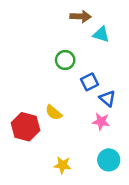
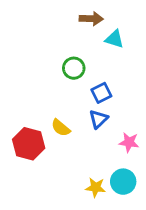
blue triangle: (107, 98) -> (98, 119), moved, turned 36
pink star: (101, 122) -> (129, 142), moved
yellow star: (63, 165) -> (96, 187), moved

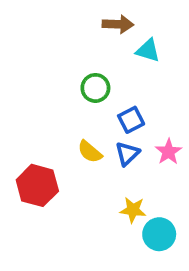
yellow semicircle: (61, 128) -> (90, 152), moved
pink star: (129, 142) -> (169, 152), moved, turned 30
yellow star: (96, 187) -> (133, 210), moved

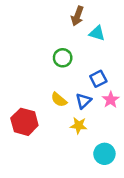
brown arrow: (118, 24) -> (77, 16), turned 108
blue square: (131, 120) -> (98, 79), moved
yellow star: (133, 210) -> (79, 125), moved

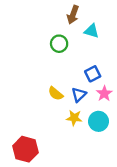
green circle: (63, 58) -> (59, 44), moved
red hexagon: (24, 122) -> (25, 149), moved
cyan circle: (104, 154) -> (98, 121), moved

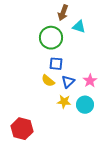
green circle: (59, 44) -> (51, 38), size x1.5
blue square: (93, 74) -> (56, 64), moved, turned 32

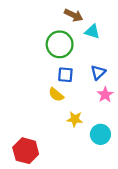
brown arrow: (63, 13) -> (74, 15), turned -84
blue triangle: (68, 82) -> (98, 72), moved
cyan circle: (85, 105) -> (100, 134), moved

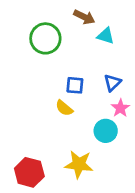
green circle: (60, 44) -> (45, 38), moved
yellow star: (75, 119) -> (79, 164), moved, size x1.5
cyan circle: (100, 134) -> (106, 131), moved

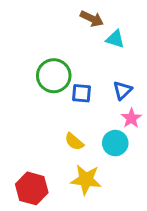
green circle: (45, 38) -> (54, 76), moved
yellow semicircle: (64, 108) -> (74, 142), moved

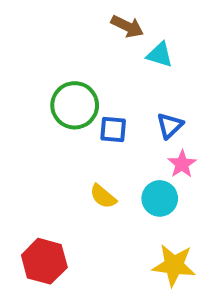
yellow star: (86, 180) -> (174, 265), moved

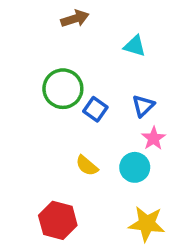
brown arrow: (127, 26) -> (75, 19), moved, turned -44
blue square: (113, 130) -> (95, 109), turned 30
red hexagon: (44, 261) -> (58, 220), moved

